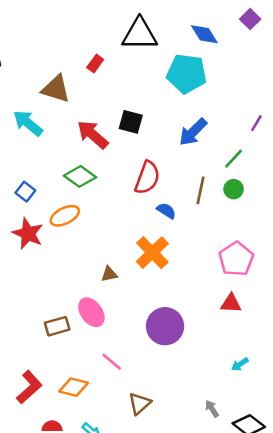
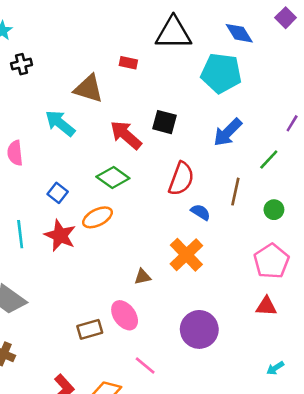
red rectangle: (95, 63) -> (128, 63), turned 66
green circle: (234, 189) -> (274, 210), moved

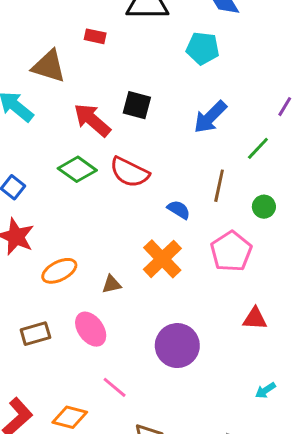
cyan pentagon: (221, 73) -> (203, 48), size x0.7
red semicircle: (181, 179) -> (129, 172), moved, turned 96
orange ellipse: (98, 217) -> (59, 271), moved
pink pentagon: (271, 261) -> (231, 251), moved
brown rectangle: (90, 329) -> (35, 334), moved

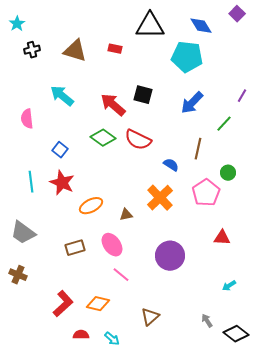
cyan pentagon: (203, 48) -> (187, 57), size x1.4
brown triangle: (49, 66) -> (75, 51), moved
green circle: (264, 207) -> (228, 173), moved
pink line: (115, 387) -> (121, 275), moved

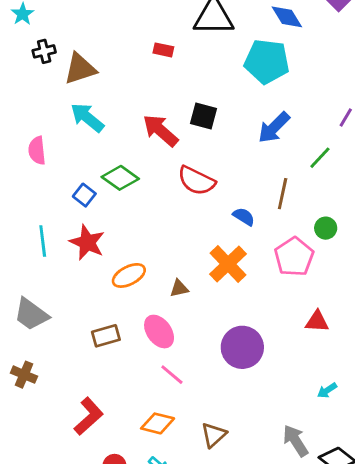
brown triangle: (75, 51) -> (80, 69), moved, turned -35
green diamond: (103, 138) -> (120, 178), moved
orange diamond: (98, 304) -> (158, 423), moved
gray arrow: (207, 321) -> (295, 441), size x1.6

